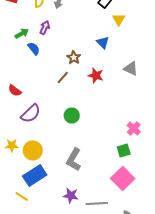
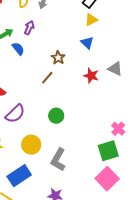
yellow triangle: (119, 20) -> (91, 20), moved, turned 32
red star: (96, 76) -> (91, 76), moved
yellow circle: (33, 150) -> (31, 145), moved
green square: (124, 150) -> (108, 151), size x1.5

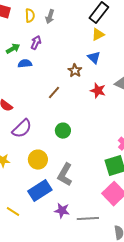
blue semicircle: (18, 49) -> (25, 64), turned -56
brown star: (58, 58) -> (75, 71), moved
blue rectangle: (19, 176) -> (40, 191), moved

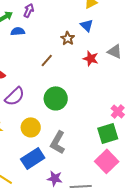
green circle: (63, 131) -> (56, 98), size x1.5

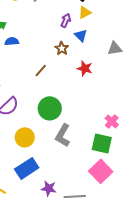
purple arrow: (29, 10) -> (66, 20), moved
gray triangle: (115, 51) -> (115, 48), moved, turned -35
green square: (108, 133) -> (102, 143), turned 30
gray L-shape: (58, 142) -> (63, 135), moved

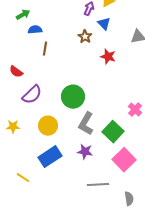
brown line: (41, 70) -> (45, 49), moved, turned -32
green square: (102, 143) -> (113, 132), moved, turned 30
purple star: (49, 188) -> (85, 152), moved

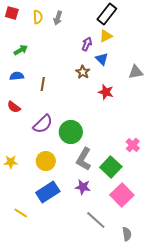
blue semicircle: (35, 30) -> (17, 76), moved
purple semicircle: (32, 95) -> (43, 124), moved
gray line: (98, 185) -> (96, 220), turned 45

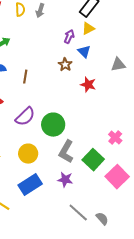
pink square: (122, 195) -> (117, 177), moved
gray semicircle: (127, 234) -> (102, 219), moved, turned -32

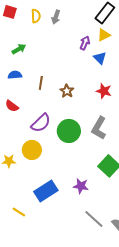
brown star: (65, 65) -> (67, 91), moved
gray L-shape: (66, 152) -> (99, 128), moved
yellow circle: (28, 154) -> (32, 150), moved

